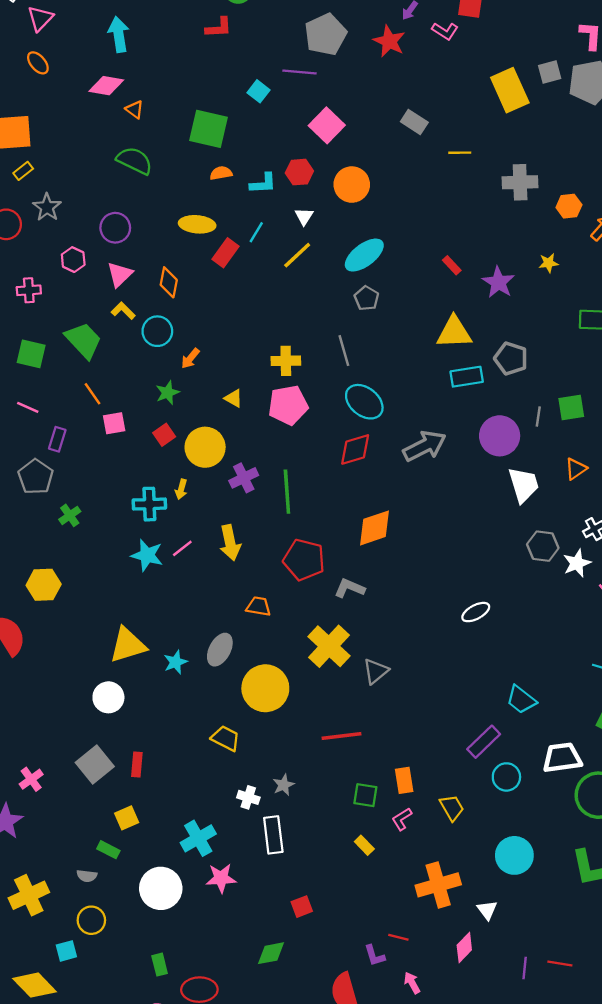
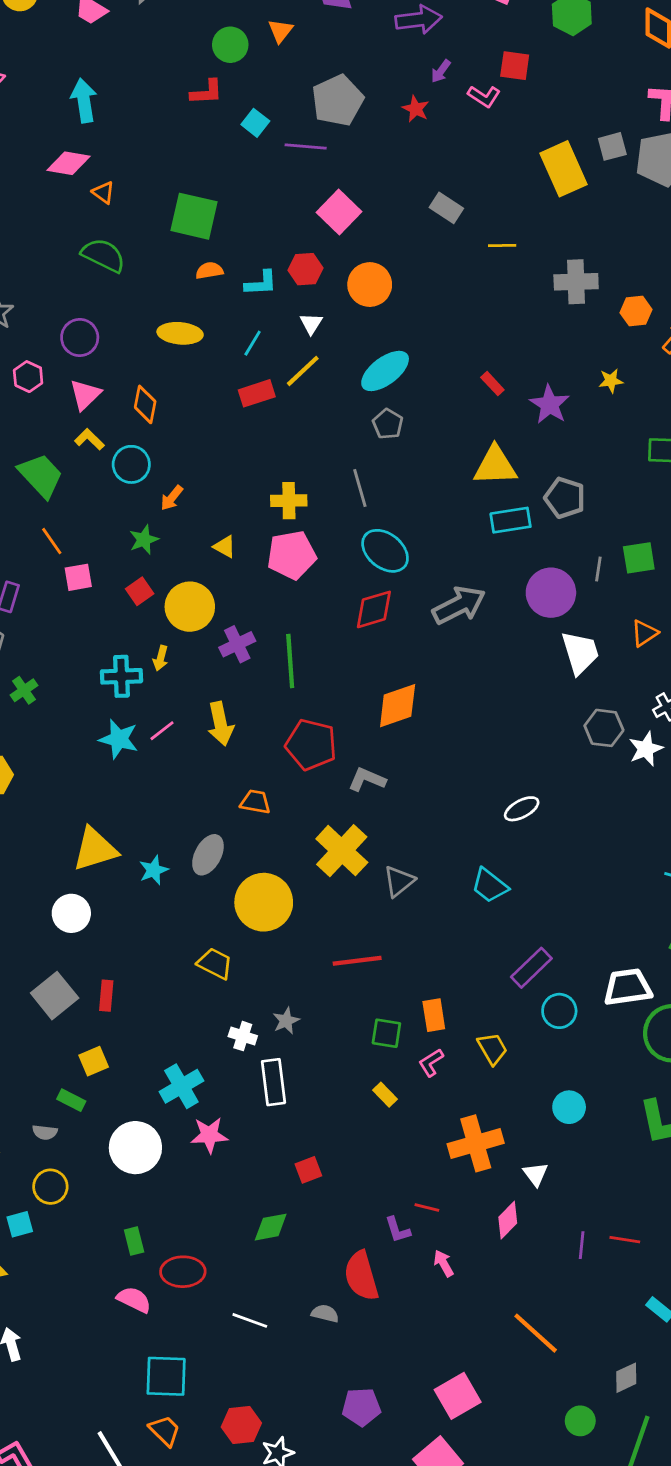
red star: (389, 41) -> (416, 109), size x0.7
cyan square: (259, 91) -> (255, 123), moved
red rectangle: (226, 253) -> (257, 393), moved, turned 36
cyan trapezoid: (521, 700) -> (490, 885), moved
cyan circle: (514, 855) -> (569, 1107), size x0.7

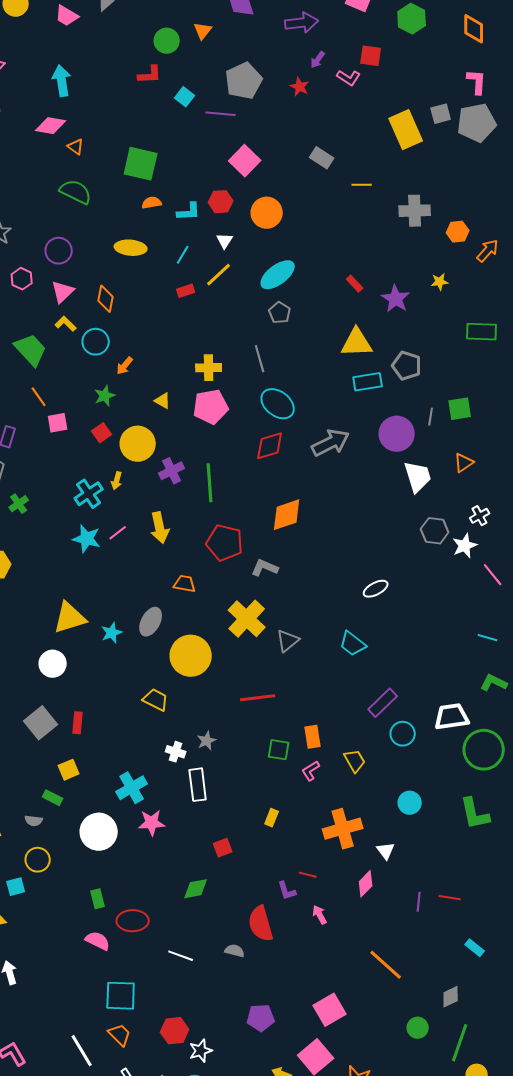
red rectangle: (257, 393) -> (186, 291), size x0.7
cyan cross: (122, 676) -> (89, 494), turned -32
yellow rectangle: (385, 1095) -> (272, 818), moved, turned 66

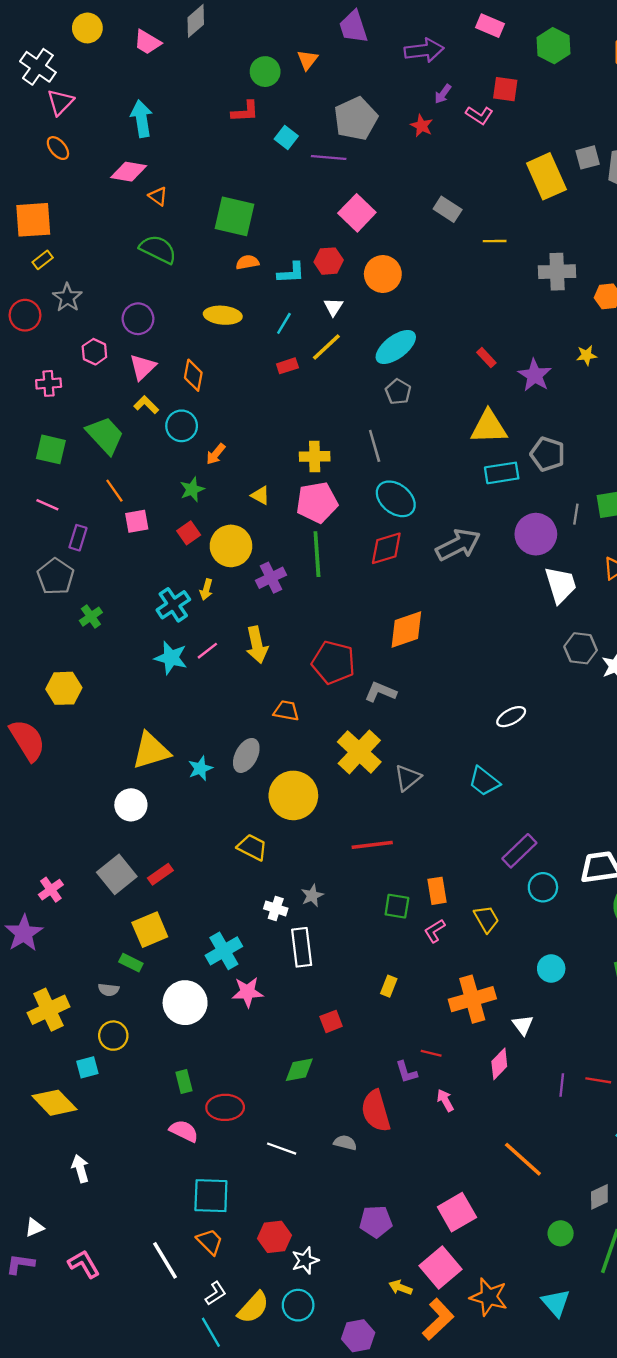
green line: (210, 483) -> (317, 554), moved
red rectangle: (78, 723) -> (160, 874), turned 50
yellow square: (69, 770) -> (150, 930), size x1.4

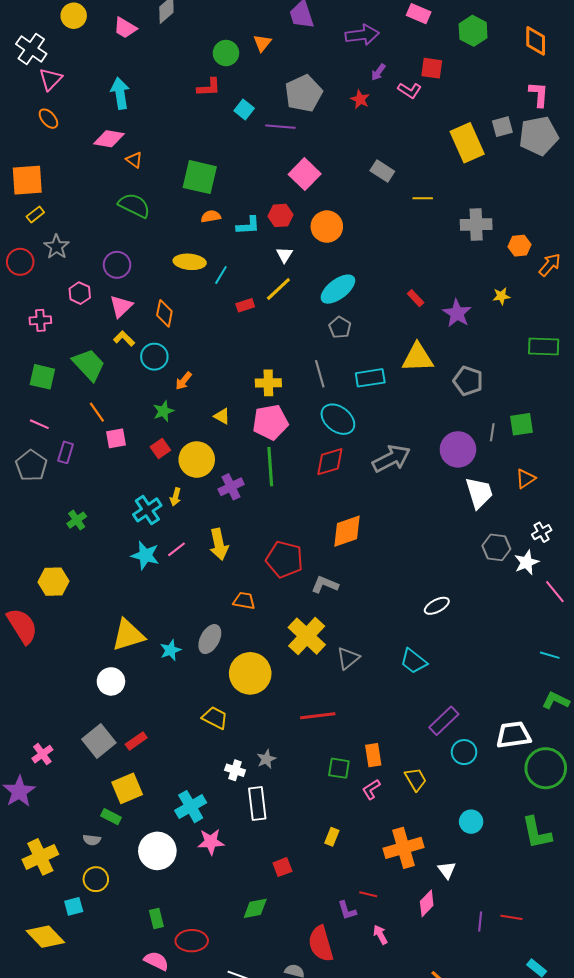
cyan line: (284, 323) -> (221, 275), moved
cyan rectangle: (502, 473) -> (370, 378), moved
gray pentagon: (56, 577) -> (31, 466), moved

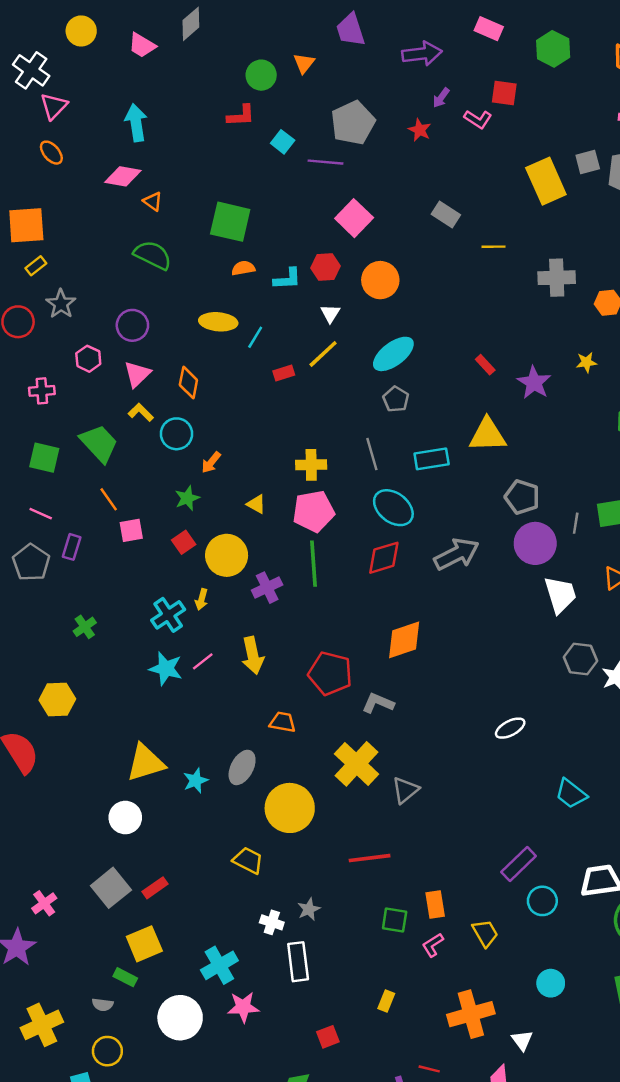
gray pentagon: (468, 381) -> (522, 497), moved
cyan trapezoid: (414, 661) -> (571, 794), moved

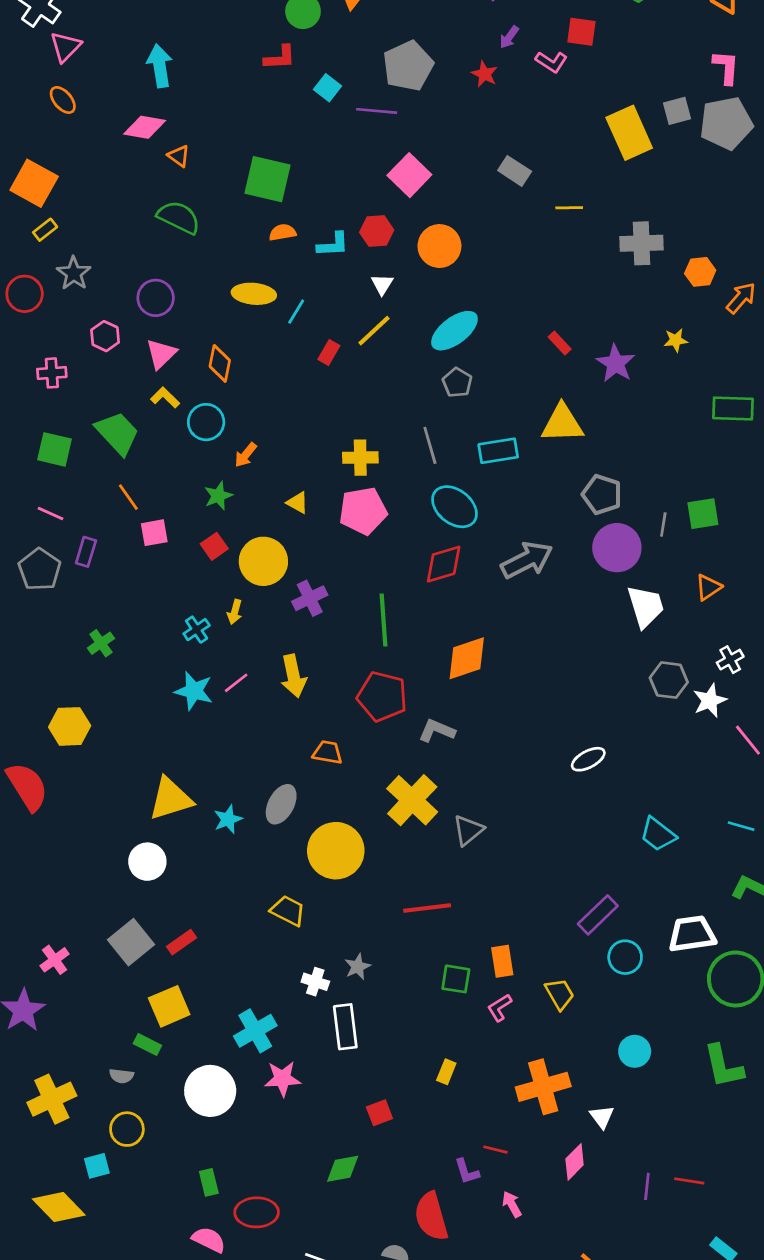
orange square: (26, 225) -> (34, 183), turned 33
red rectangle: (284, 373) -> (329, 352), turned -42
green line: (314, 564) -> (384, 620), moved
cyan cross: (168, 615) -> (197, 630), size x0.7

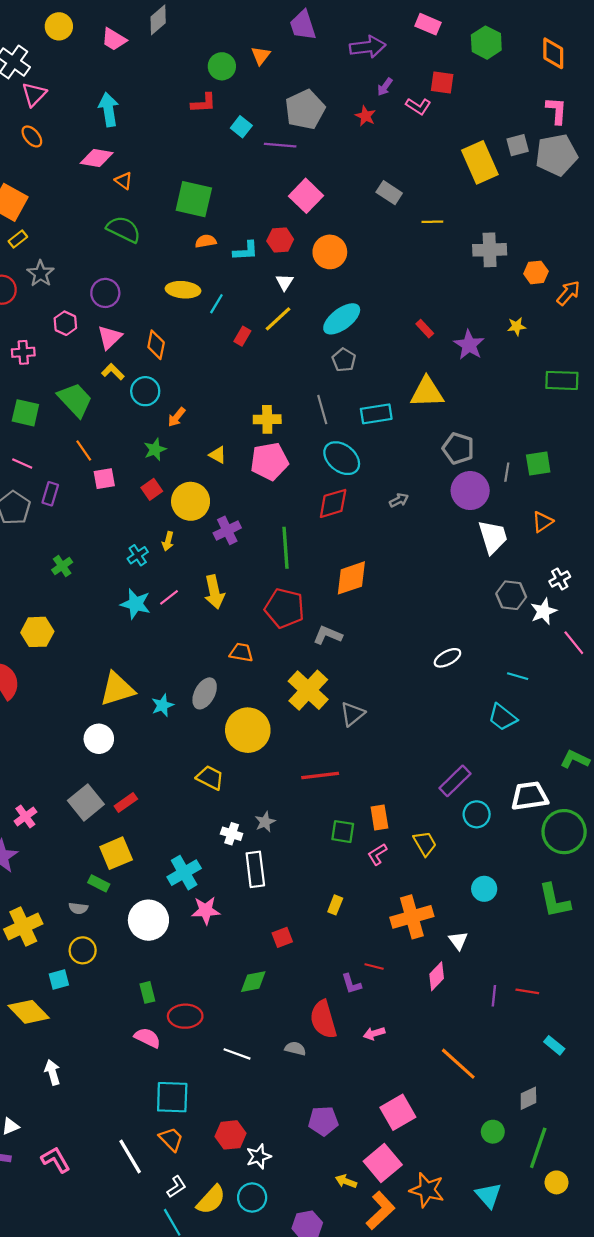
gray arrow: (527, 560) -> (399, 500), size x0.5
cyan line: (741, 826) -> (518, 676), moved
pink arrow: (512, 1204) -> (374, 1033), moved, turned -78

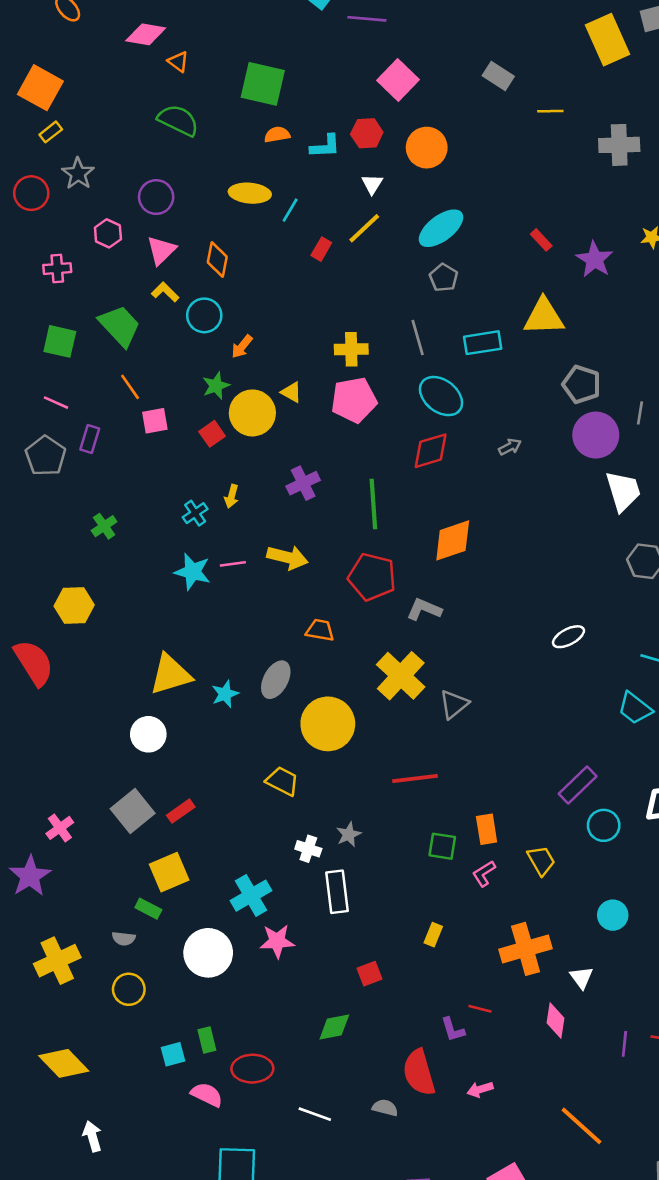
yellow circle: (191, 501) -> (252, 413), moved
yellow arrow: (214, 592) -> (287, 557), turned -64
pink line: (169, 597) -> (233, 564), turned 30
pink diamond: (437, 976) -> (555, 1020), turned -36
cyan square: (59, 979) -> (173, 1054), moved

